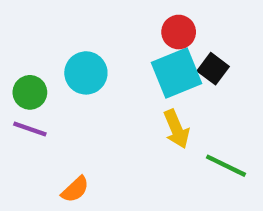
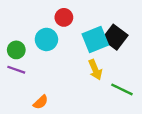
red circle: (179, 32) -> (64, 17), moved
black square: (213, 69) -> (115, 37), size x1.5

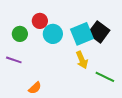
red circle: (64, 17) -> (40, 21), moved
cyan circle: (46, 39) -> (53, 34), moved
green circle: (16, 50) -> (20, 34), moved

